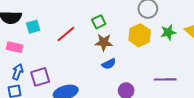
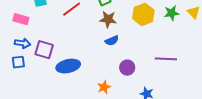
blue arrow: (18, 72) -> (22, 43), turned 77
purple square: (40, 77) -> (44, 50), turned 30

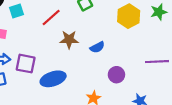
brown star: (108, 19) -> (69, 40), moved

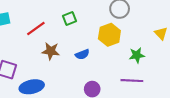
green star: (159, 12) -> (137, 55), moved
blue semicircle: (97, 47) -> (82, 54), moved

